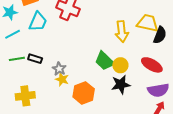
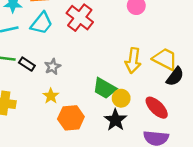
green trapezoid: (104, 61) -> (104, 88), turned -30
gray star: (59, 69) -> (53, 67), moved
black star: (121, 84) -> (115, 120), turned 30

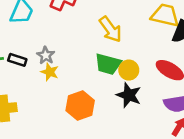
yellow arrow: (133, 61) -> (110, 29), moved, turned -30
yellow star: (51, 96) -> (50, 72), moved

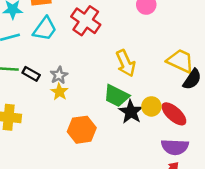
yellow circle: (129, 70) -> (151, 106), moved
black star: (129, 95) -> (131, 112), moved

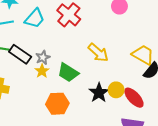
yellow arrow: (126, 63) -> (98, 53), turned -30
black rectangle: (31, 74) -> (20, 54), size x1.5
green trapezoid: (116, 96) -> (68, 73), moved

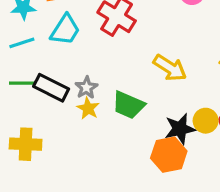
black star: (99, 93) -> (180, 129), turned 30
orange hexagon: (57, 104) -> (169, 155), moved

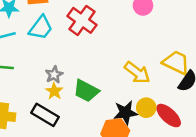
yellow arrow: (170, 68) -> (137, 73), moved
black rectangle: (51, 88) -> (45, 115), moved

